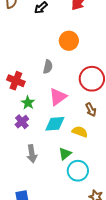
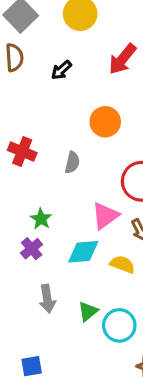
red cross: (16, 81) -> (22, 152), moved
pink triangle: (58, 97) -> (105, 216), moved
green triangle: (65, 154) -> (88, 311), moved

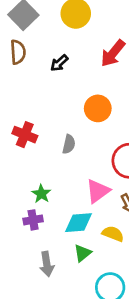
purple cross: (32, 249) -> (33, 220), turned 30
green triangle: (88, 311) -> (83, 253), moved

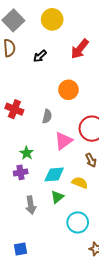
pink triangle: (98, 191) -> (63, 141), moved

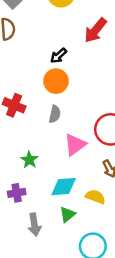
black arrow: (40, 56) -> (59, 56), moved
orange circle: (68, 90) -> (56, 81), moved
purple cross: (21, 172) -> (17, 193), moved

